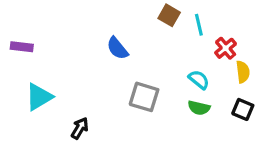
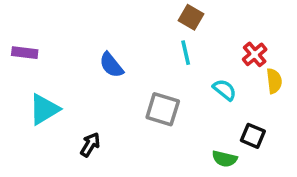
cyan line: (199, 25) -> (186, 53), moved
blue semicircle: (117, 48) -> (111, 65), moved
green semicircle: (199, 108) -> (225, 159), moved
black square: (243, 109) -> (253, 136), moved

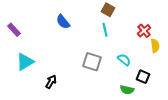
purple rectangle: (25, 53) -> (14, 30), turned 40
blue semicircle: (111, 65) -> (63, 22), moved
cyan semicircle: (225, 90) -> (124, 60), moved

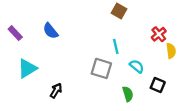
blue semicircle: (63, 22) -> (51, 31), moved
cyan line: (105, 30) -> (116, 46), moved
green semicircle: (127, 90) -> (128, 94), moved, turned -120

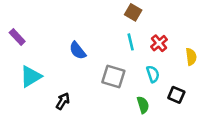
blue semicircle: (51, 31) -> (78, 51), moved
red cross: (159, 34) -> (159, 43), moved
cyan line: (116, 46) -> (131, 42), moved
cyan semicircle: (137, 66) -> (153, 74), turned 32

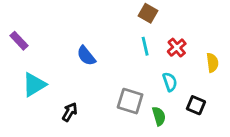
gray square: (113, 76) -> (130, 101), moved

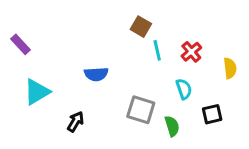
brown square: (148, 13) -> (141, 27), moved
blue semicircle: (86, 56) -> (96, 74), moved, turned -55
black square: (196, 105) -> (212, 114), turned -36

